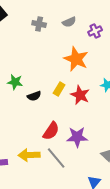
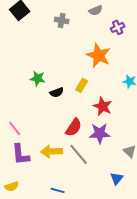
gray semicircle: (69, 22) -> (96, 10), moved
red star: (80, 95) -> (103, 106), moved

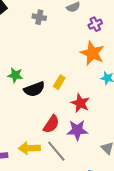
orange star: (99, 55) -> (92, 53), moved
black semicircle: (57, 92) -> (34, 89), size x1.5

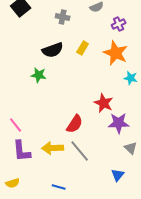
yellow rectangle: (59, 82) -> (83, 48), moved
black semicircle: (34, 89) -> (53, 50), moved
purple star: (77, 130) -> (119, 123), moved

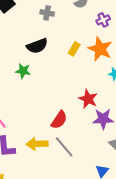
yellow rectangle: (83, 48) -> (74, 49), moved

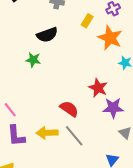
yellow rectangle: (74, 49) -> (87, 21), moved
red semicircle: (59, 120) -> (69, 109), turned -90

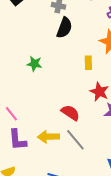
yellow rectangle: (87, 21) -> (88, 63), moved, turned -32
black semicircle: (47, 35) -> (64, 28), moved, turned -50

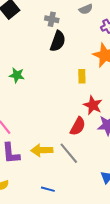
green star: (34, 64) -> (17, 75), moved
red semicircle: (70, 113) -> (78, 126), moved, turned 84

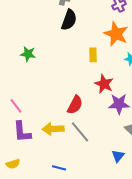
red semicircle: (78, 126) -> (75, 105), moved

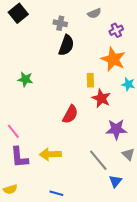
red star: (104, 84) -> (101, 98), moved
red semicircle: (75, 105) -> (70, 114), moved
gray line: (80, 132) -> (98, 160), moved

